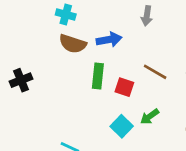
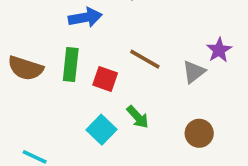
brown semicircle: (73, 44) -> (25, 68), moved
green arrow: (150, 116) -> (138, 117), turned -96

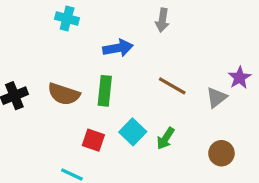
red square: (105, 79) -> (93, 140), moved
green arrow: (138, 117) -> (166, 138), turned 75
cyan square: (101, 130) -> (133, 132), moved

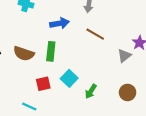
brown line: (172, 86) -> (95, 34), moved
green arrow: (166, 138) -> (91, 91), moved
red square: (93, 140) -> (43, 84), turned -32

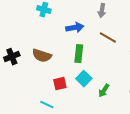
green rectangle: (51, 51) -> (79, 54), moved

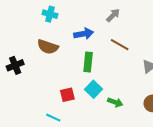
gray arrow: (102, 11) -> (113, 15), turned -144
brown semicircle: (42, 56) -> (48, 47), moved
green arrow: (104, 91) -> (115, 102), turned -104

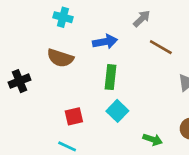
brown line: (120, 45) -> (161, 47), moved
red square: (67, 95) -> (74, 116), moved
green arrow: (115, 102) -> (153, 139), moved

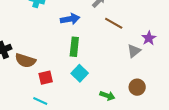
brown semicircle: (60, 58) -> (25, 61), moved

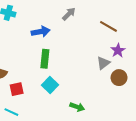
brown line: (114, 23) -> (109, 26), moved
brown circle: (137, 87) -> (119, 78), moved

